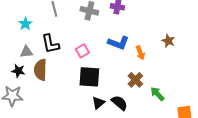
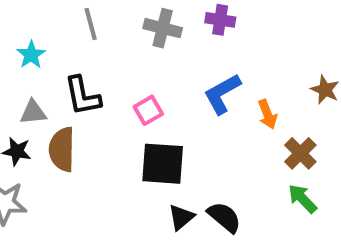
blue L-shape: (118, 43) -> (222, 94), turned 130
brown cross: (135, 80) -> (300, 153), moved

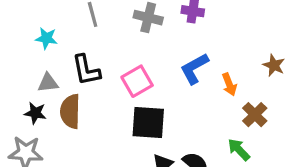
cyan star: (31, 55) -> (46, 38), turned -30
pink square: (148, 110) -> (137, 81), size x1.4
green arrow: (302, 199) -> (239, 150), moved

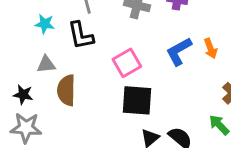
black L-shape: (86, 70) -> (81, 35), moved
orange arrow: (229, 84) -> (211, 48), moved
black star: (35, 113) -> (23, 95), moved

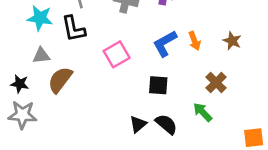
cyan star: (45, 24) -> (40, 18), size x1.4
brown semicircle: (66, 90) -> (60, 80), turned 36
black square: (137, 100) -> (158, 85), moved, size x0.7

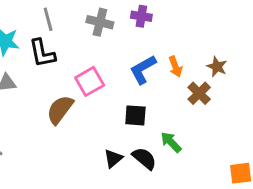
brown semicircle: (60, 80) -> (60, 110), moved
brown cross: (216, 83) -> (199, 93), moved
green arrow: (203, 112) -> (171, 142), moved

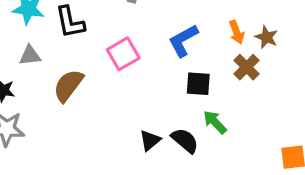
orange arrow: (175, 67) -> (237, 32), moved
brown semicircle: (60, 110) -> (68, 85), moved
black square: (135, 115) -> (198, 84), moved

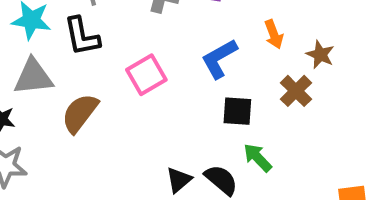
orange arrow: (237, 32) -> (274, 34), moved
gray triangle: (30, 55) -> (33, 77), size x1.5

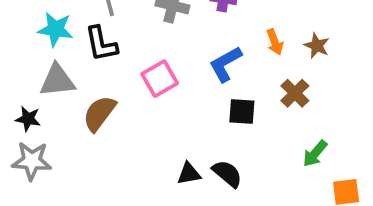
brown star: (320, 55) -> (317, 46), moved
green arrow: (258, 158) -> (315, 154), moved, turned -96
black triangle: (179, 180) -> (189, 174), turned 30

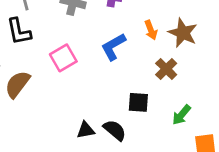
brown star: (317, 46) -> (183, 33), size x1.5
black square: (242, 111) -> (138, 102), moved

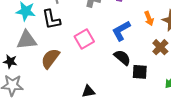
black triangle: (86, 130) -> (88, 91), moved
black semicircle: (115, 130) -> (122, 57), moved

